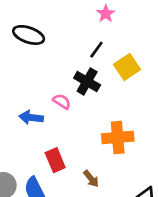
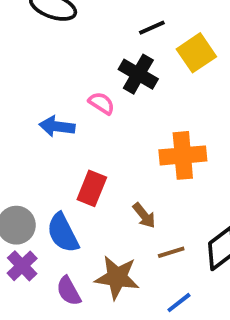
black line: (96, 50) -> (152, 28), turned 30
red rectangle: (55, 160) -> (92, 188), turned 45

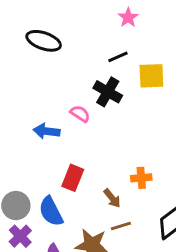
yellow square: (196, 53) -> (151, 76), turned 32
orange cross: (183, 155) -> (141, 178), moved, size x0.6
brown line: (171, 252) -> (121, 226), moved

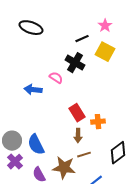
pink star: (128, 17) -> (105, 26), moved
yellow square: (151, 76) -> (105, 52), turned 30
red rectangle: (73, 178) -> (77, 113), moved, turned -54
brown arrow: (112, 198) -> (78, 136), turned 40

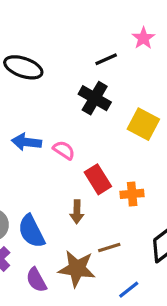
black ellipse: (31, 28) -> (23, 67), moved
yellow square: (105, 52) -> (143, 124), moved
pink semicircle: (56, 78) -> (64, 150), moved
brown arrow: (78, 136) -> (77, 212), moved

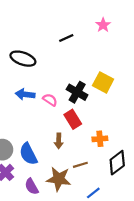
black line: (106, 59) -> (66, 38), moved
black ellipse: (23, 67) -> (23, 59), moved
black cross: (95, 98) -> (77, 92), moved
orange cross: (132, 194) -> (100, 139), moved

